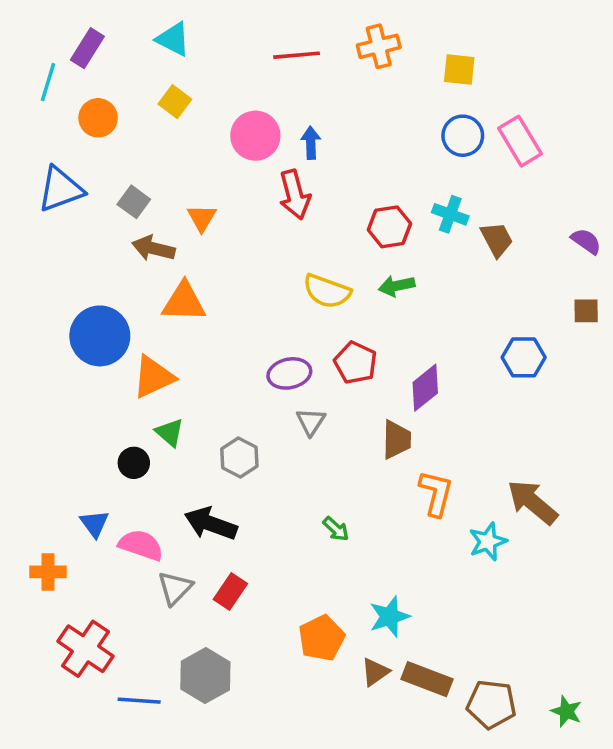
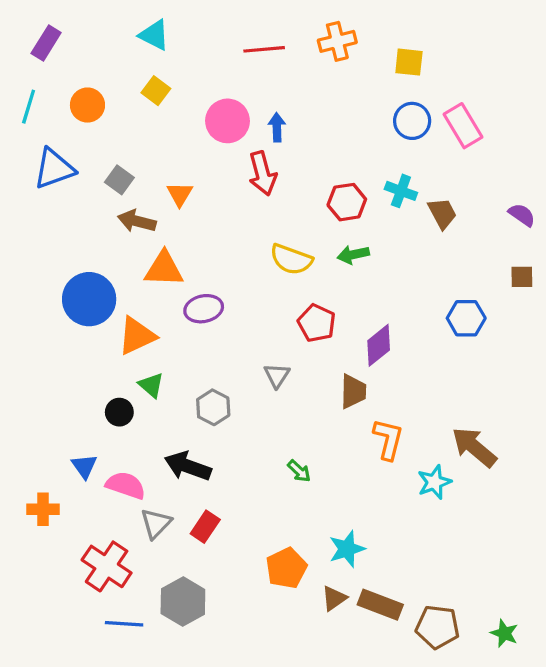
purple rectangle: (87, 48) -> (46, 43), moved
cyan line: (48, 82) -> (29, 107), moved
purple ellipse: (289, 373) -> (204, 309), moved
red cross: (86, 649) -> (107, 566), moved

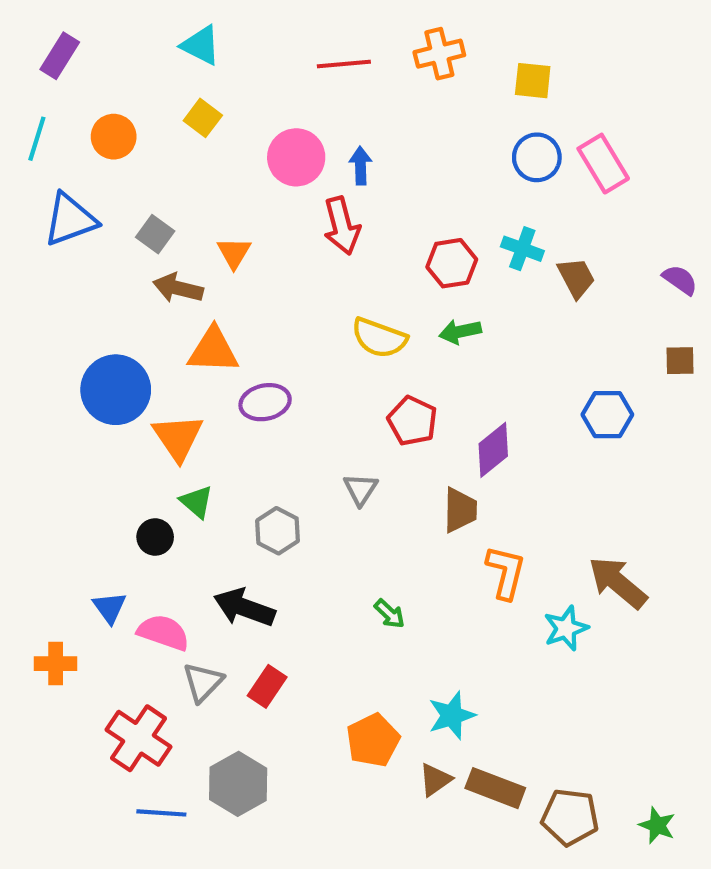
orange triangle: (137, 336) -> (178, 437), turned -39

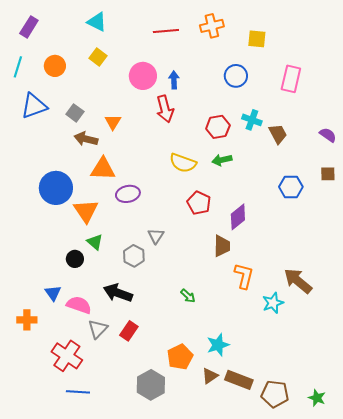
blue circle: (537, 157) -> (236, 76), moved
pink rectangle: (603, 164) -> (291, 79), turned 44
blue hexagon: (607, 415) -> (291, 187), moved
gray triangle: (360, 489) -> (156, 236), moved
gray hexagon: (238, 784) -> (151, 385), moved

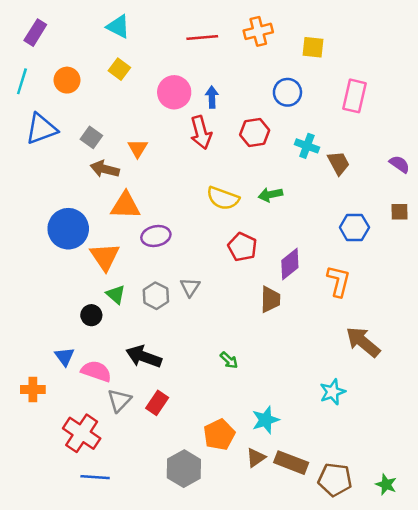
red hexagon: (218, 127) -> (255, 132), moved
gray hexagon: (134, 256) -> (156, 296), moved
orange L-shape: (244, 276) -> (339, 281), moved
cyan star: (273, 303) -> (333, 392), moved

